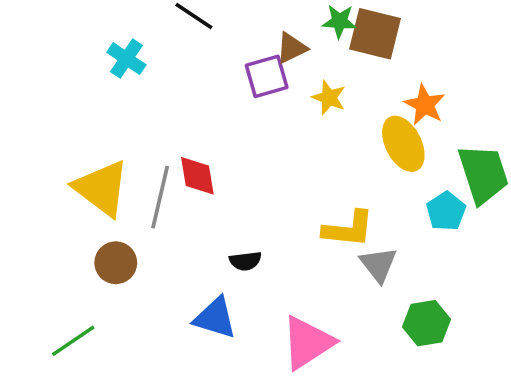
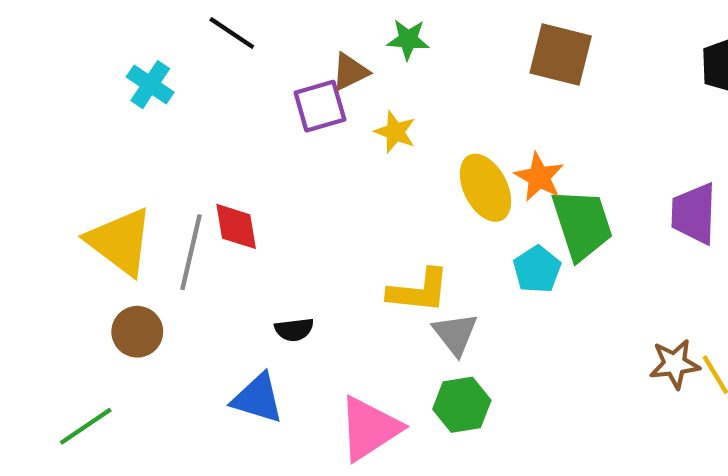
brown square: (375, 34) -> (561, 54), moved
orange star: (425, 105) -> (539, 177), moved
green hexagon: (426, 323) -> (462, 405), moved

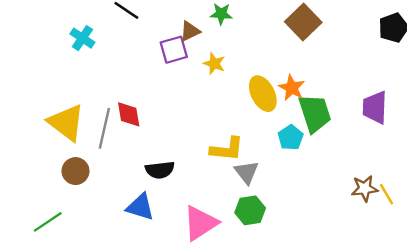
brown square: (561, 54) -> (303, 22), turned 32
black semicircle: (294, 330) -> (160, 170), size x1.4

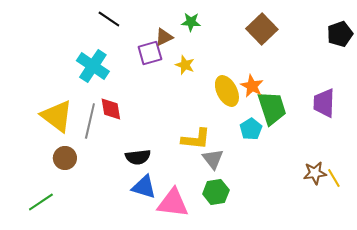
cyan cross: (82, 38) -> (93, 66), moved, size x1.5
blue triangle: (140, 207) -> (144, 187), moved
pink triangle: (200, 223) -> (173, 203), turned 40

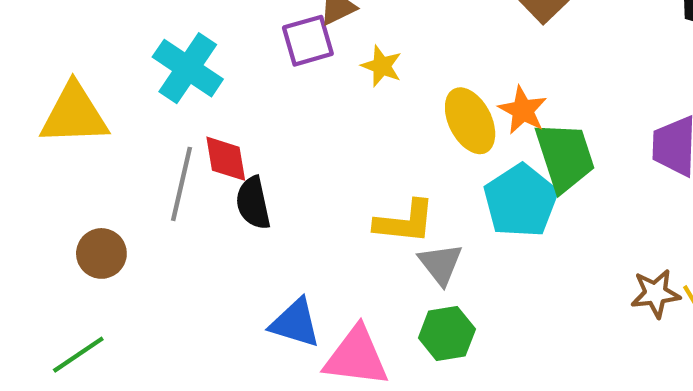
yellow triangle: (57, 116) -> (74, 114), moved, turned -39
cyan pentagon: (251, 129) -> (521, 201), size x1.6
black semicircle: (138, 157) -> (253, 203), moved, turned 85
brown circle: (65, 158) -> (101, 253), moved

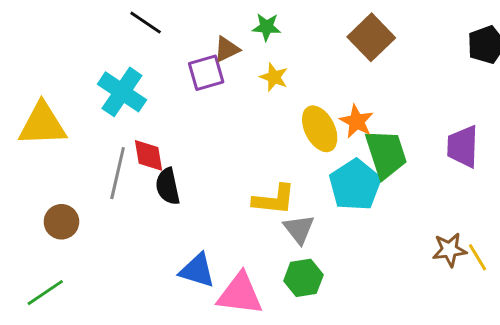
yellow star: (382, 66) -> (274, 77), moved

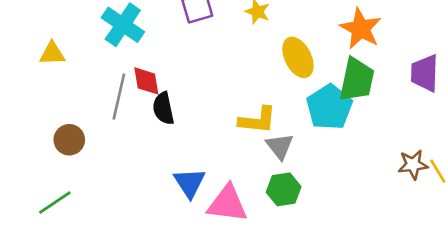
orange star: (357, 121) -> (361, 29), moved, size x1.4
yellow triangle: (42, 124) -> (52, 53), size x0.6
green trapezoid: (386, 154) -> (357, 80), turned 30
blue triangle: (197, 270) -> (189, 183), turned 40

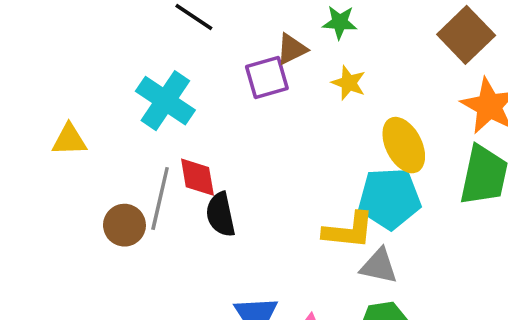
cyan pentagon: (329, 107) -> (390, 198), moved, turned 30
brown circle: (69, 140) -> (124, 225), moved
gray triangle: (280, 146) -> (379, 266), turned -40

